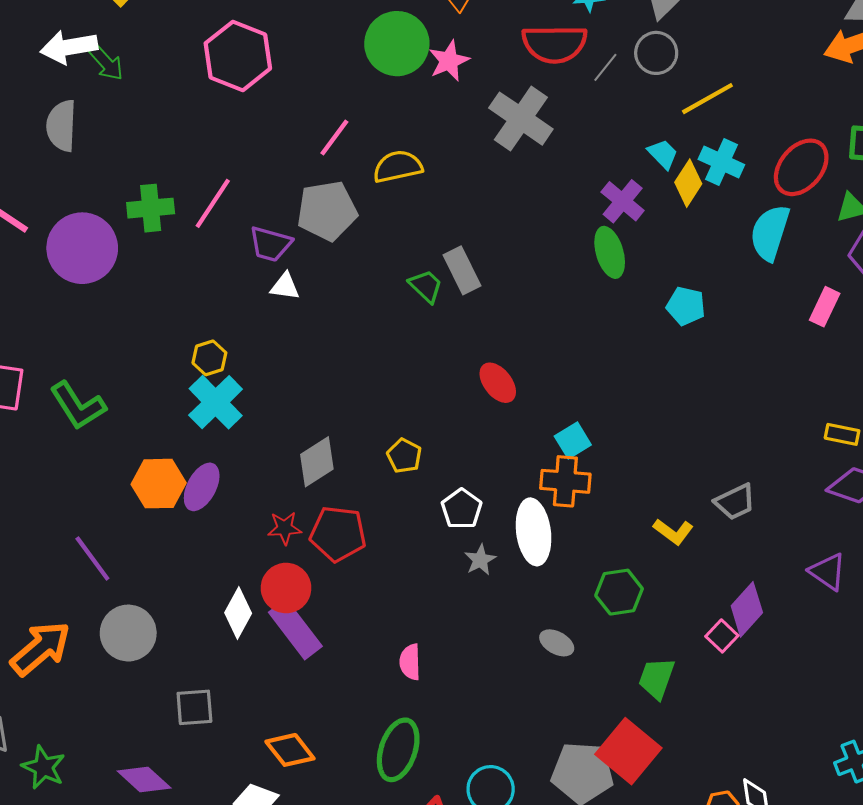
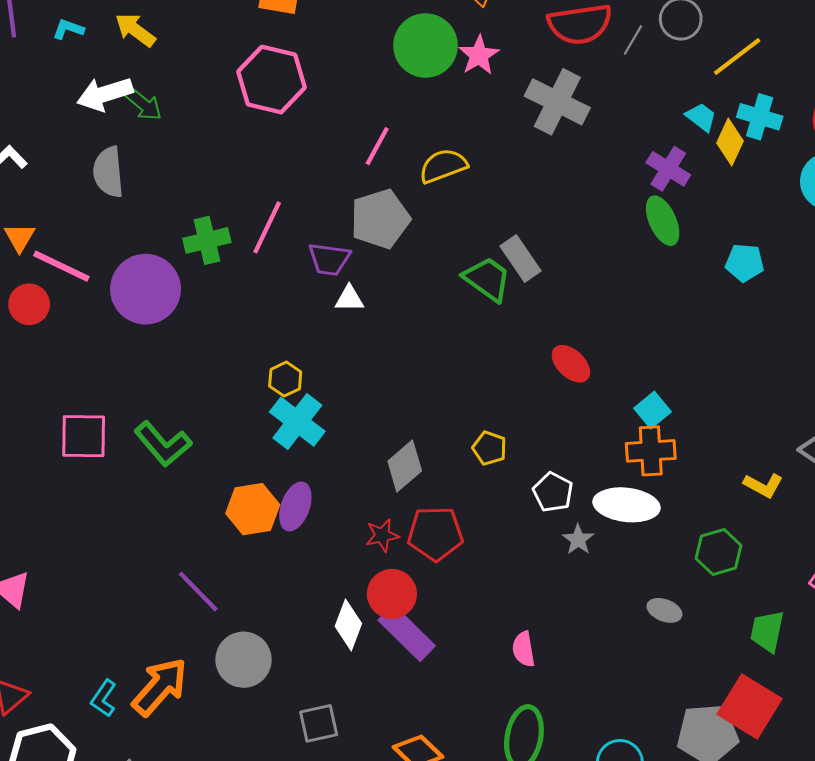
green trapezoid: (426, 286) -> (487, 279), size x1.4
white ellipse: (534, 532) -> (627, 505), turned -68

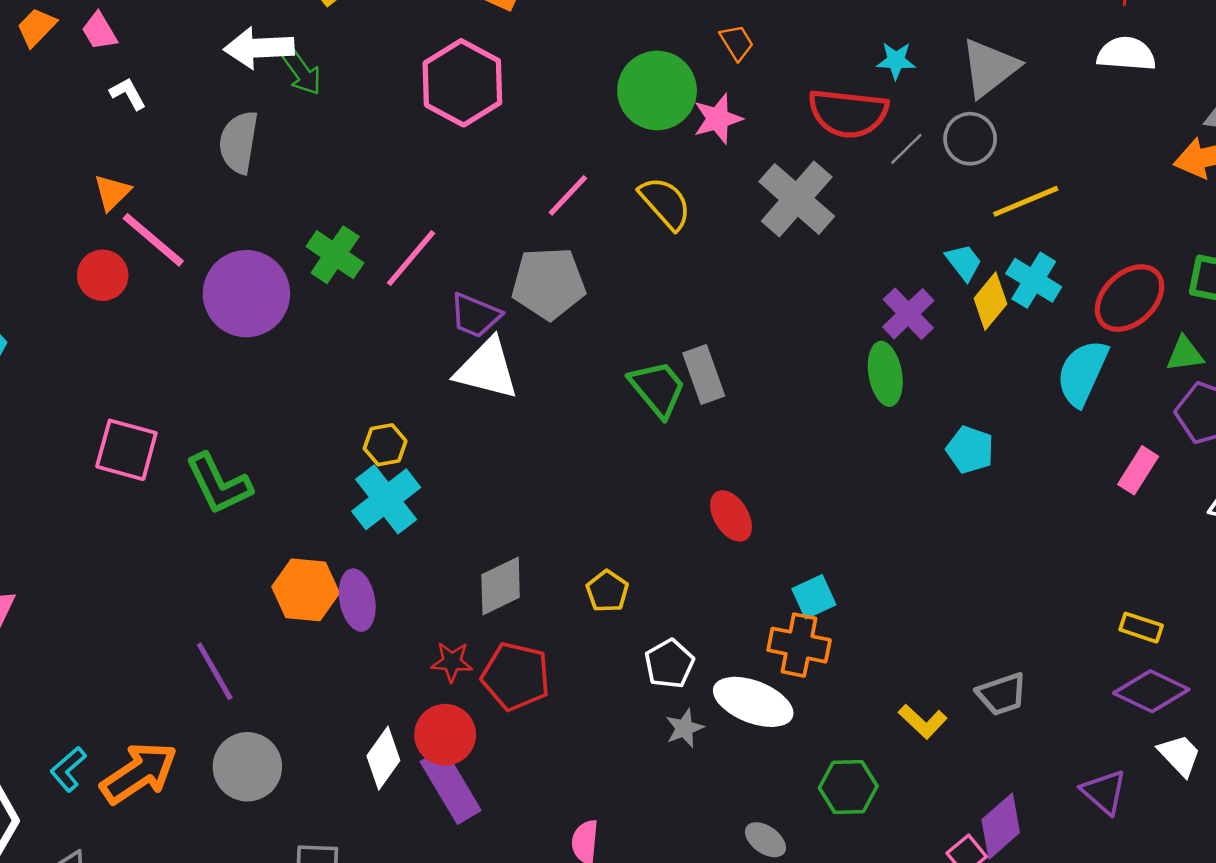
yellow semicircle: (443, 166) -> (665, 203), moved, turned 54
green cross: (207, 240) -> (335, 255), turned 33
white triangle: (349, 299) -> (487, 369), size x1.8
purple ellipse: (295, 506) -> (357, 600), turned -45

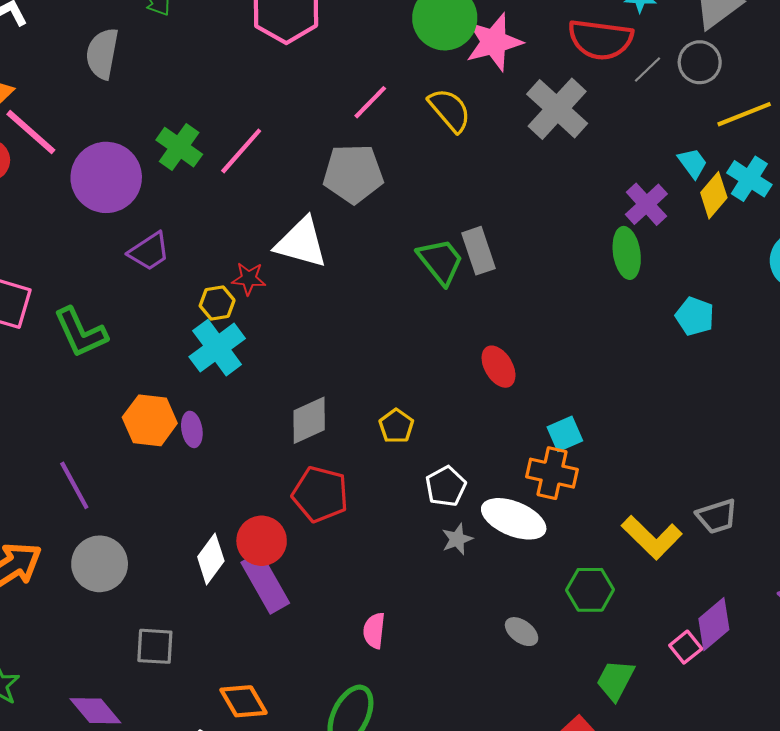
pink star: (718, 119) -> (494, 42), size x1.4
purple trapezoid: (475, 315) -> (149, 251), moved, turned -57
purple ellipse: (357, 600) -> (192, 429), size x0.7
red star: (452, 662) -> (249, 279), moved
yellow L-shape: (923, 721) -> (652, 537), size x1.5

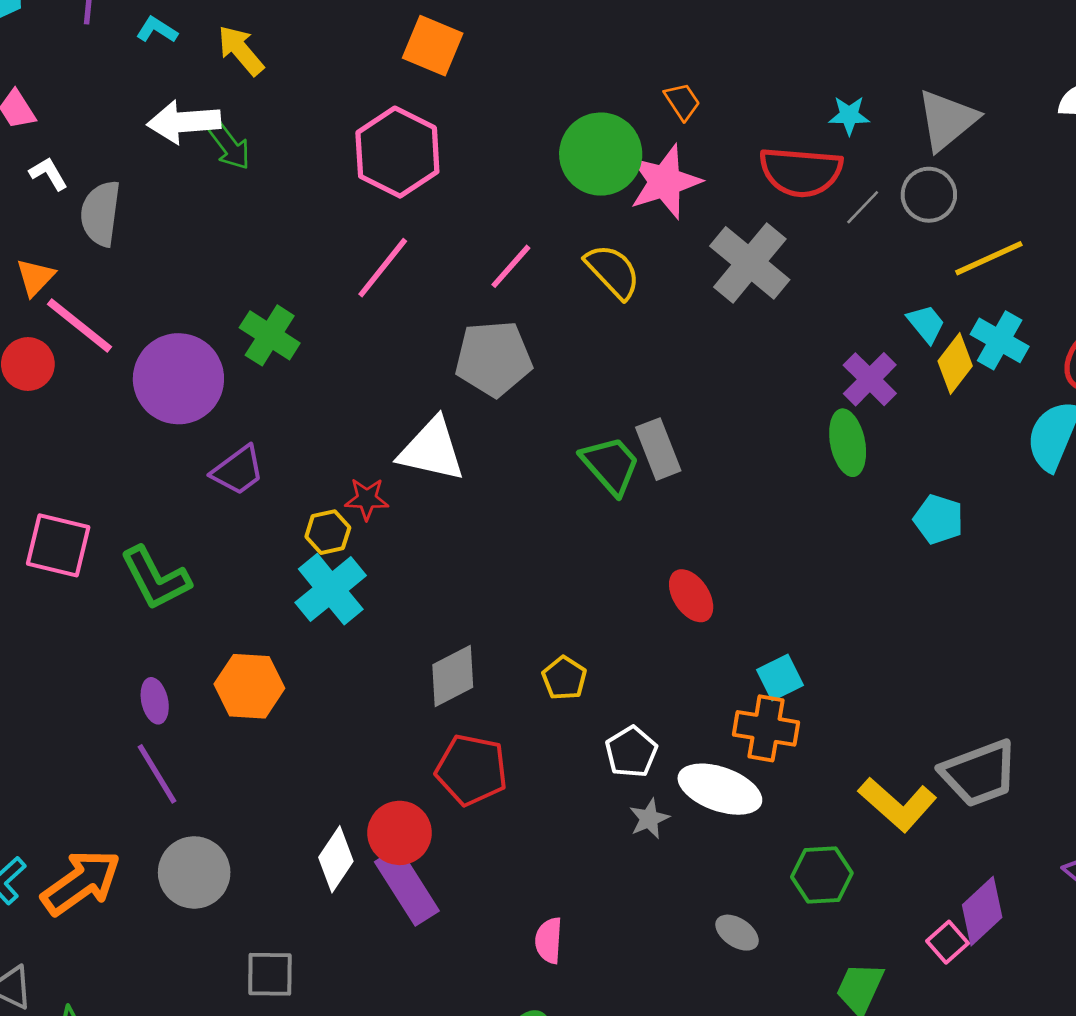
gray semicircle: (102, 54) -> (101, 213), moved
pink line: (241, 151) -> (383, 268), moved
purple ellipse: (192, 429) -> (155, 701), moved
gray trapezoid: (717, 516) -> (979, 773), size x1.5

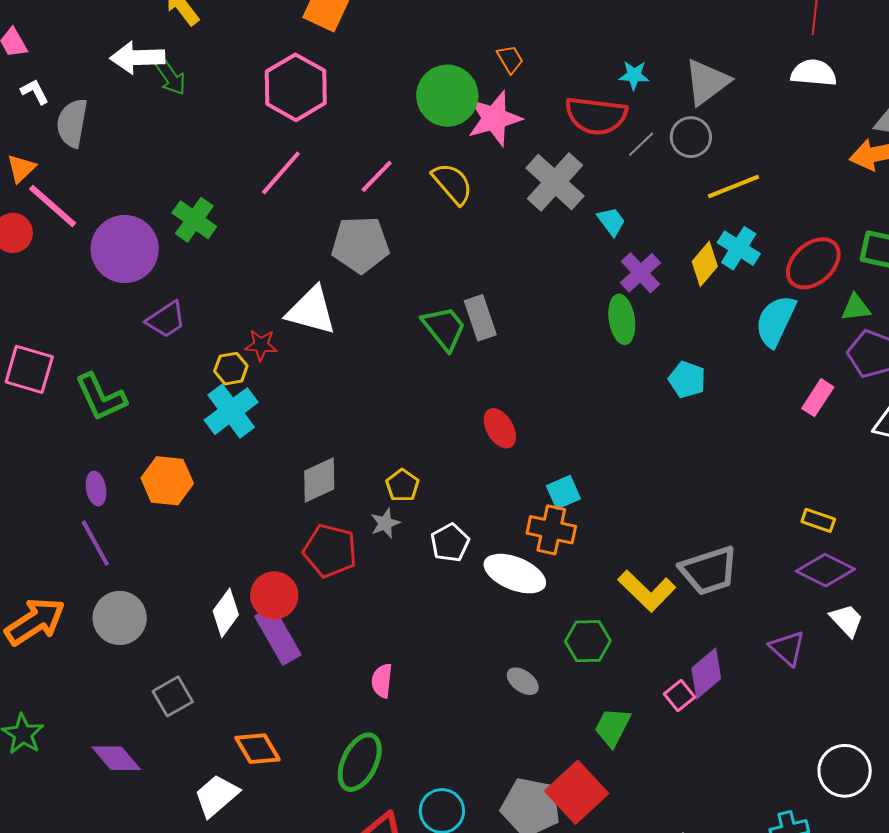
cyan trapezoid: (926, 324) -> (611, 221), moved
gray star: (649, 819) -> (385, 523), moved
gray square: (270, 974) -> (173, 696), turned -33

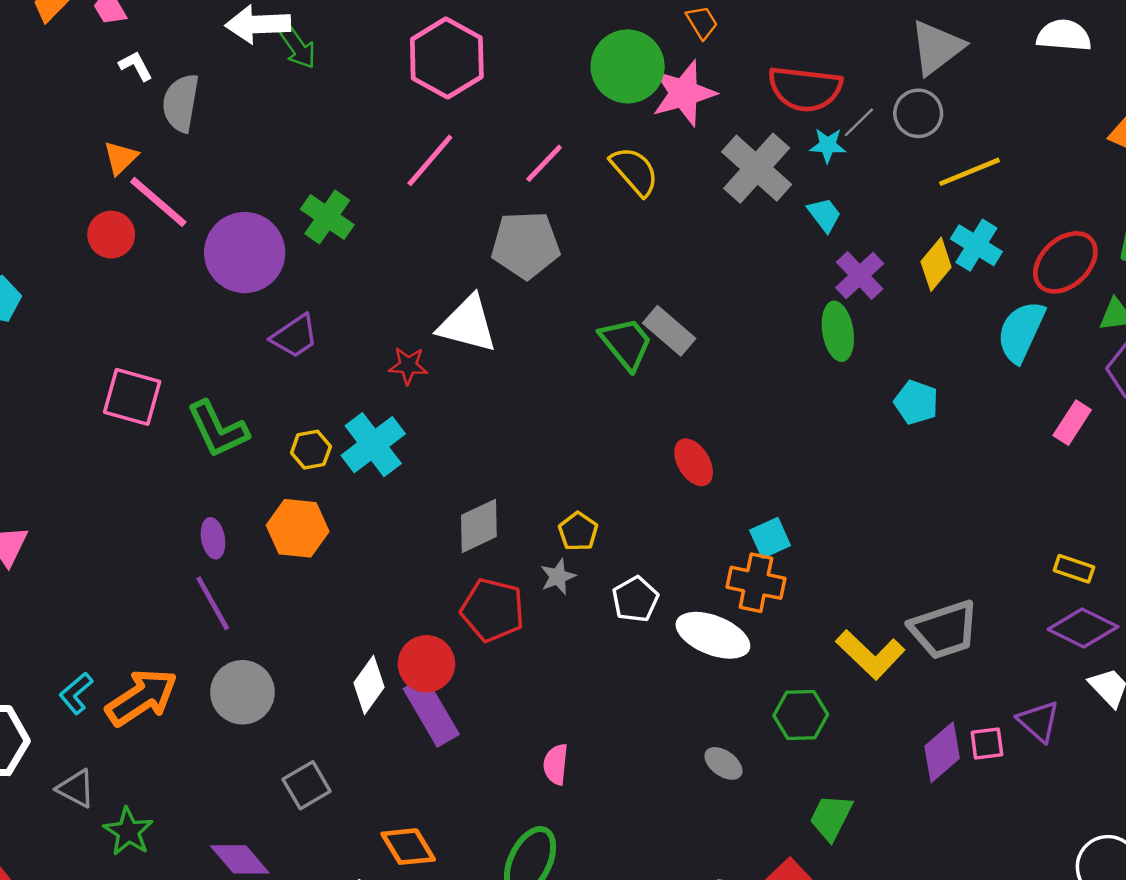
cyan star: (634, 75) -> (828, 145), moved
gray rectangle: (480, 318) -> (669, 331), turned -30
yellow hexagon: (231, 369) -> (311, 450), moved
pink square: (679, 695) -> (987, 743), moved, turned 32

